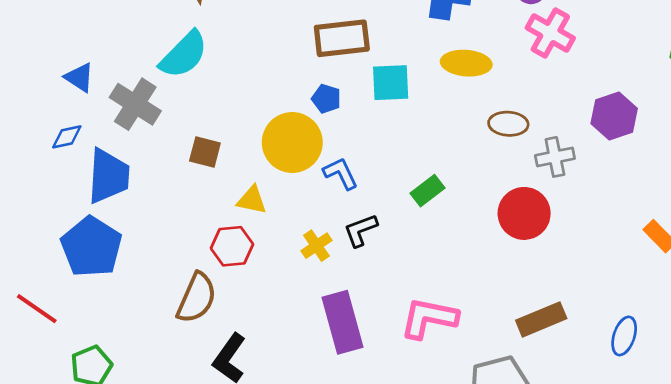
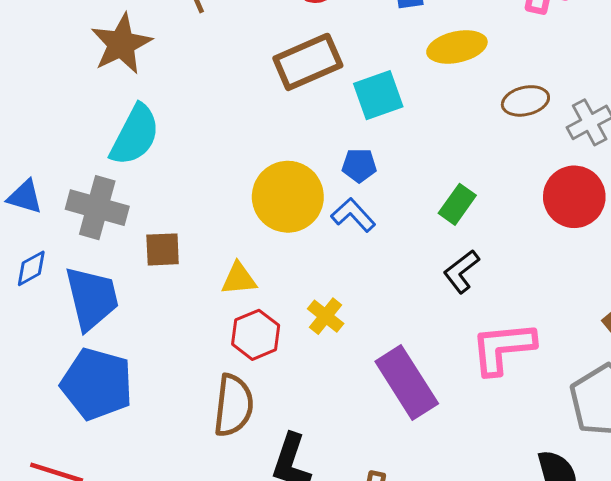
blue pentagon: (326, 99) -> (359, 165), moved
brown square: (205, 152) -> (163, 249), moved
yellow triangle: (252, 200) -> (239, 279), moved
black L-shape: (361, 230) -> (461, 271), moved
yellow cross: (316, 246) -> (326, 316), moved

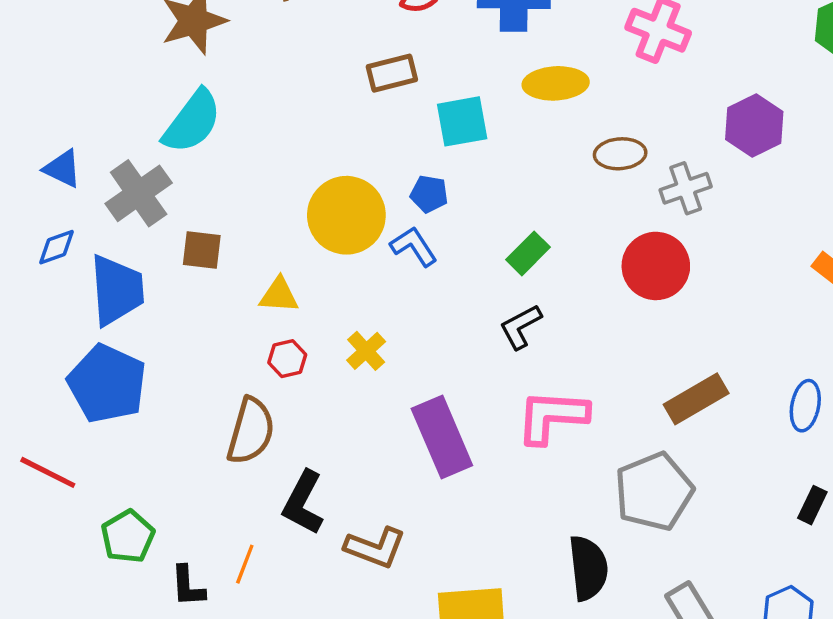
brown rectangle: (308, 62) -> (392, 73), size x0.7
gray cross: (97, 208) -> (139, 193), turned 30
red hexagon: (256, 335) -> (287, 359), size x0.7

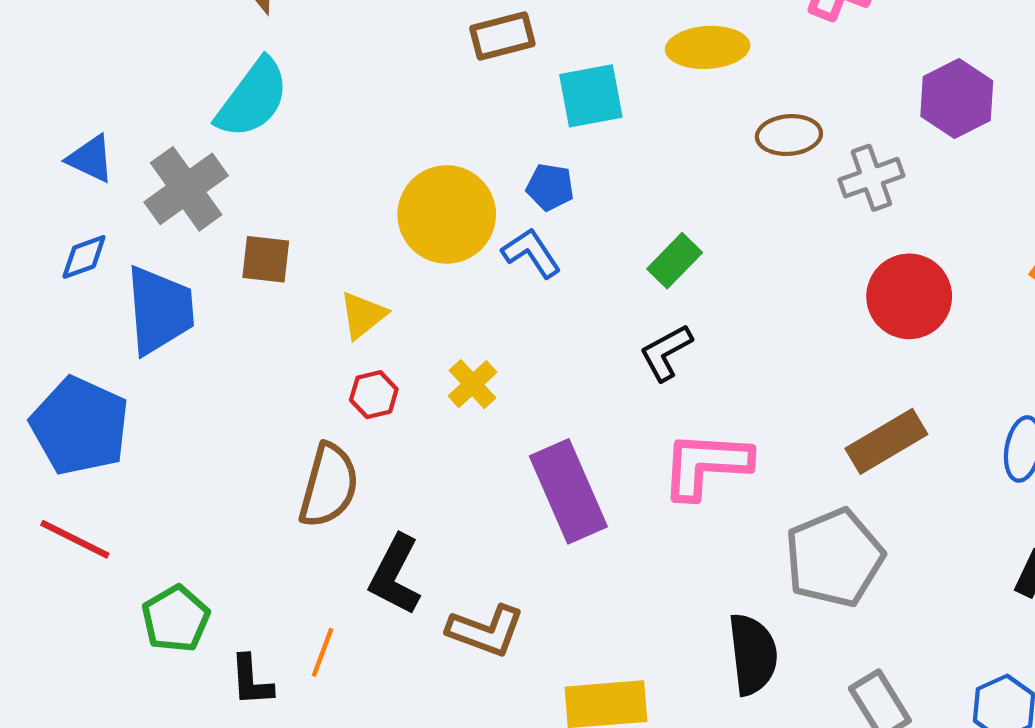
red circle: (656, 266) -> (909, 296), moved
yellow triangle: (279, 295) -> (363, 315), turned -42
blue pentagon: (107, 384) -> (80, 426), moved

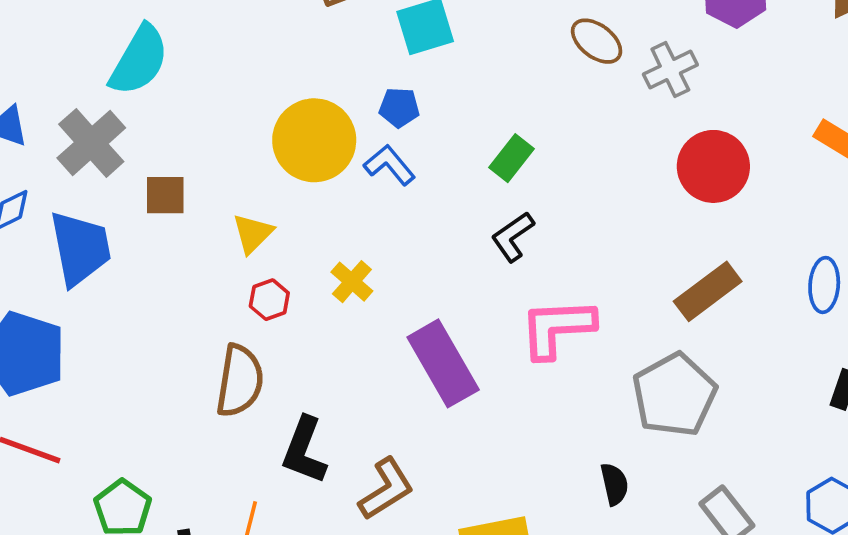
brown ellipse: (789, 135) -> (597, 41), turned 48
brown L-shape: (486, 631) -> (386, 489), turned -46
black semicircle: (753, 654) -> (614, 484), size x0.6

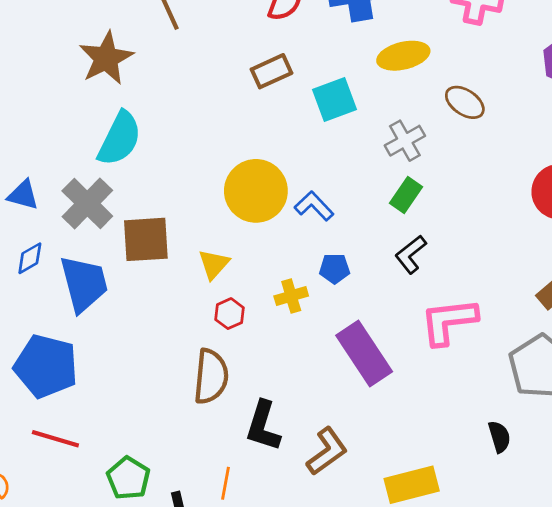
gray cross: (670, 70) -> (405, 141), moved
blue pentagon: (399, 107) -> (335, 269), moved
brown square: (165, 195) -> (146, 239), size x1.5
yellow cross: (352, 282) -> (291, 296), turned 36

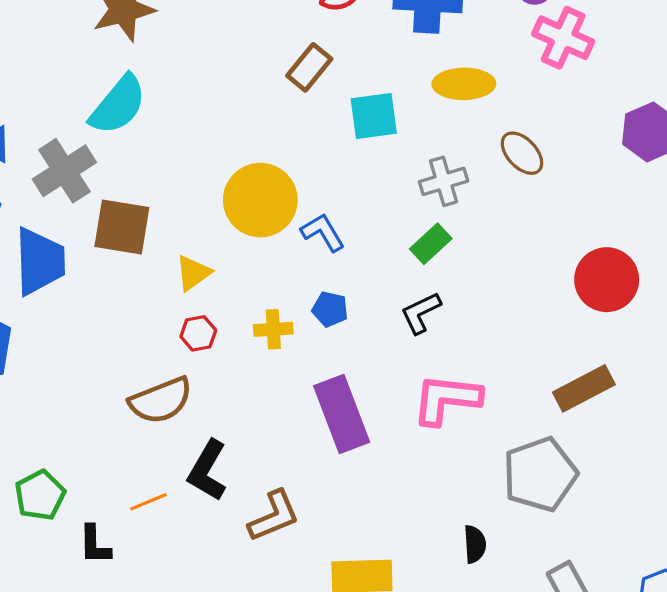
brown rectangle: (272, 71) -> (309, 67), turned -39
brown semicircle: (211, 376) -> (161, 400), turned 50
orange line: (226, 483) -> (148, 502), moved, turned 44

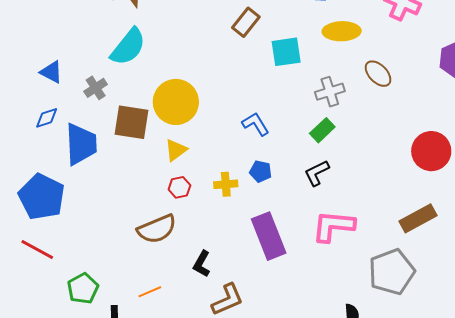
gray cross: (64, 171) -> (96, 88), size x0.6
yellow circle: (260, 200) -> (176, 102), moved
black L-shape: (207, 470) -> (202, 264), moved, size x0.7

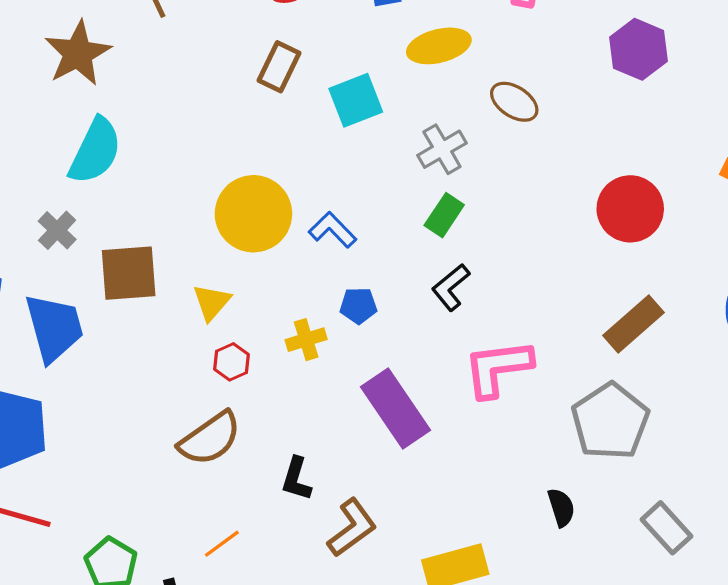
yellow circle: (176, 102) -> (253, 214), moved

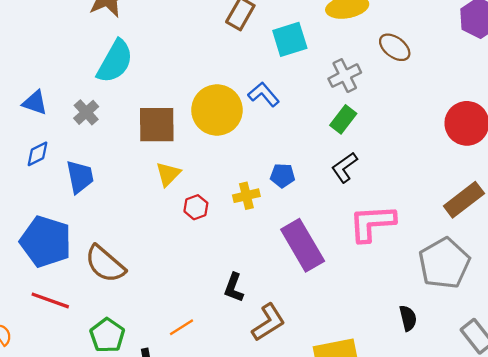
blue L-shape: (333, 230) -> (264, 94), moved
brown square: (129, 273) -> (157, 125), moved
yellow triangle: (212, 302) -> (168, 174), moved
blue trapezoid: (54, 328) -> (80, 177), size x0.7
brown semicircle: (210, 439) -> (105, 264), moved, turned 72

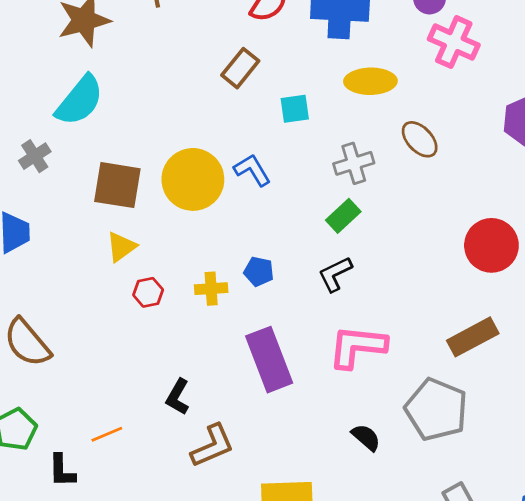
cyan square: (290, 39) -> (295, 109), size x0.7
gray pentagon: (444, 263) -> (436, 409), turned -30
black semicircle: (408, 318) -> (366, 437), moved, turned -45

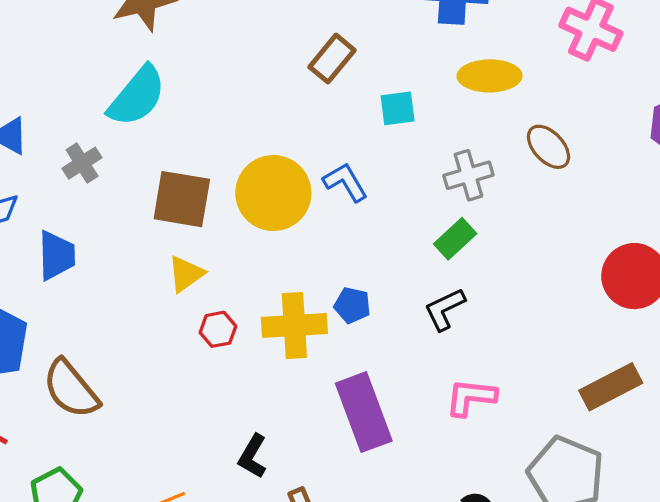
yellow cross: (211, 289) -> (294, 325), size x1.6
pink L-shape: (357, 347) -> (471, 397), size x0.7

